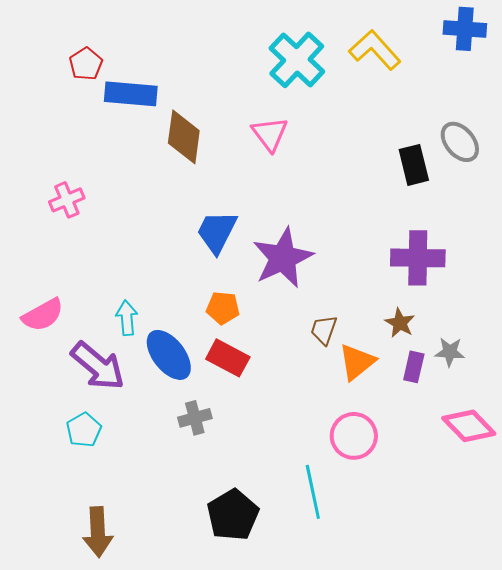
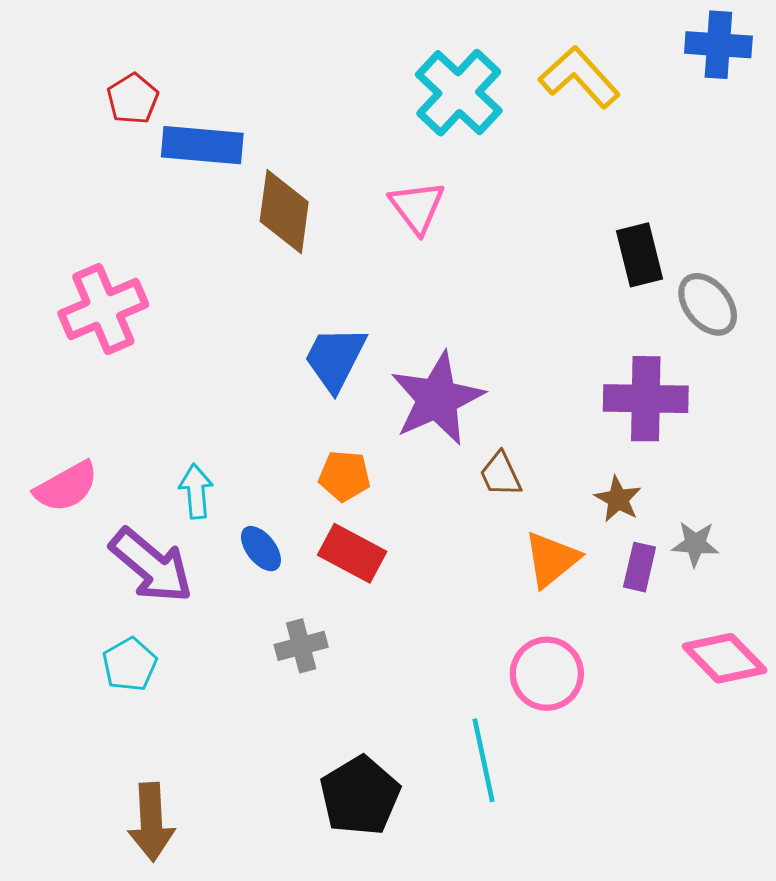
gray ellipse: (460, 142) -> (708, 304), moved
pink cross: (67, 200) -> (103, 309), size x1.6
brown trapezoid: (324, 330) -> (501, 474), moved, turned -44
blue ellipse: (169, 355) -> (261, 549), size x0.6

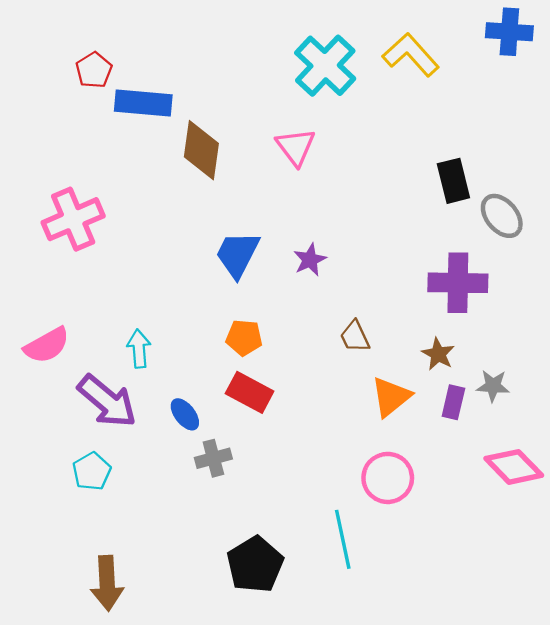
purple star: (437, 399) -> (310, 260), moved, size x0.5
blue ellipse: (261, 549) -> (185, 414), moved

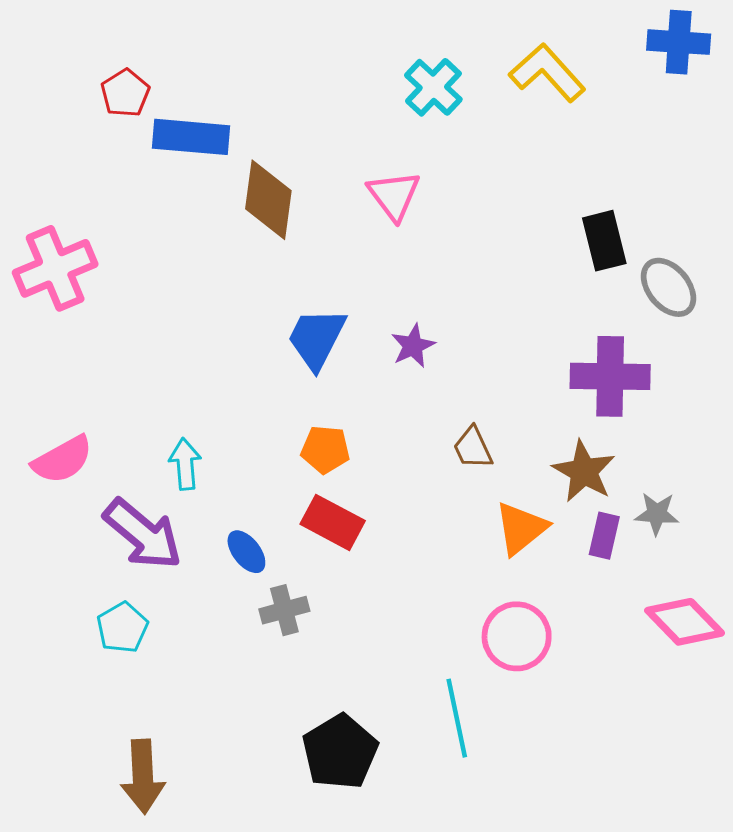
cyan cross: (325, 66) -> (433, 87), size x0.7
pink cross: (73, 219) -> (55, 268), moved
brown star: (438, 354) -> (584, 471), size x1.4

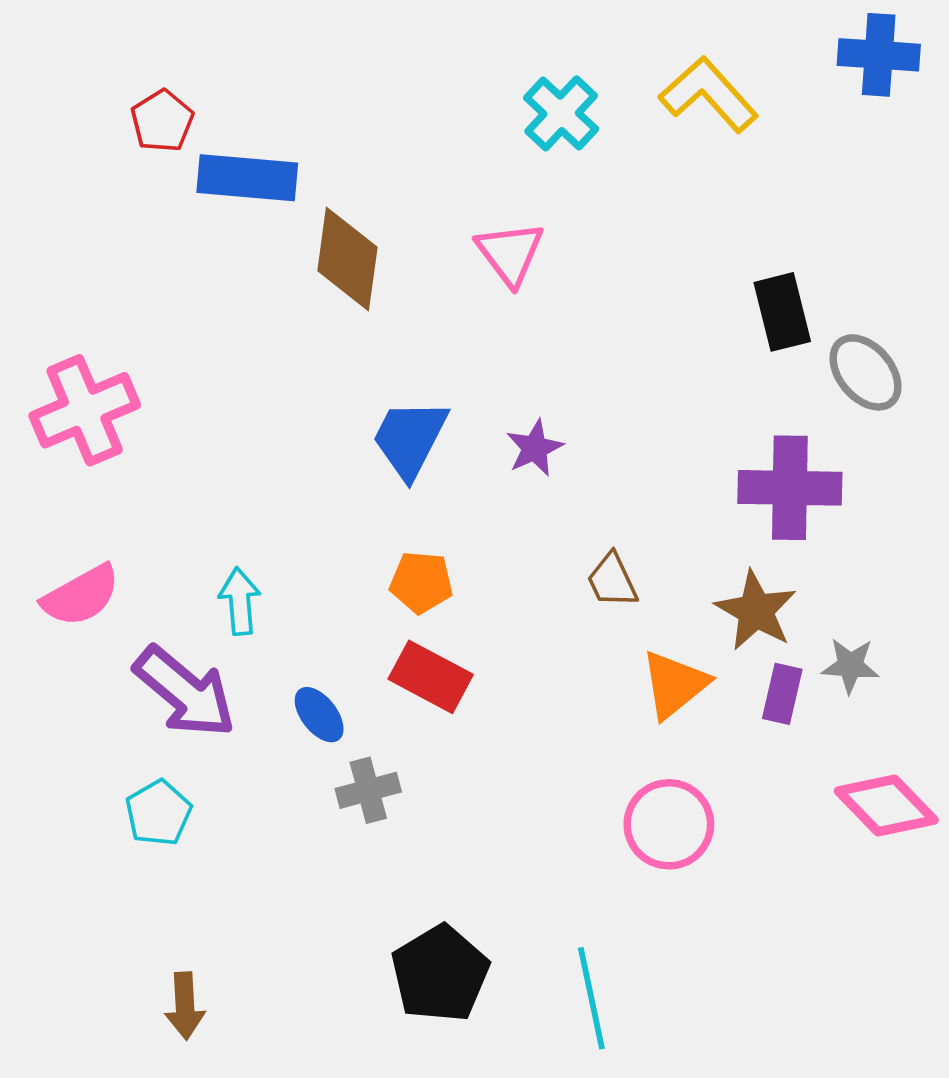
pink cross: (55, 268) -> (85, 410), moved
cyan line: (457, 718) -> (591, 998), moved
brown arrow: (143, 777) -> (185, 1006), size x0.7

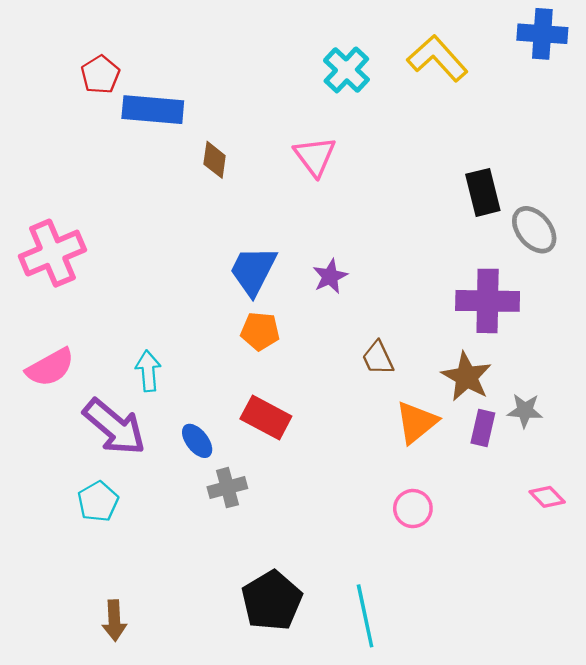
brown diamond: (347, 259) -> (215, 160), size x0.6
orange pentagon: (421, 582) -> (260, 331), moved
pink diamond: (886, 805) -> (547, 497), size x0.6
pink circle: (669, 824) -> (413, 509), size x0.7

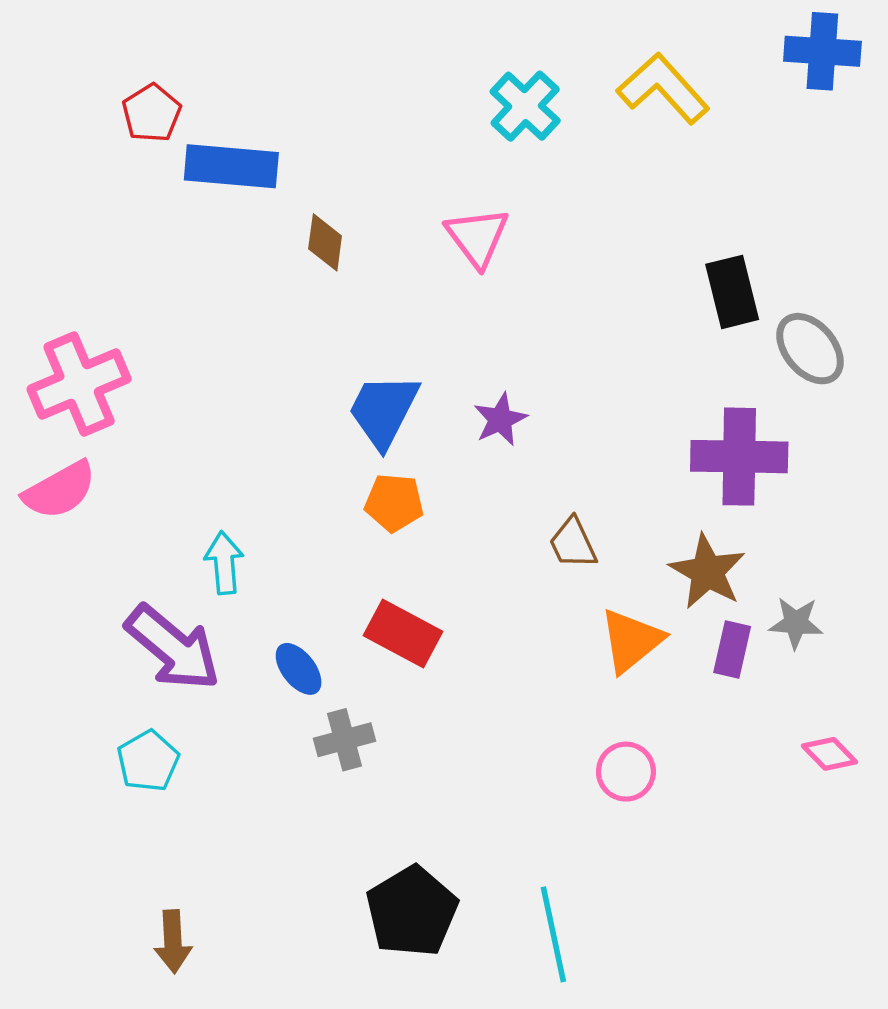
pink semicircle: (50, 367) -> (60, 490), moved

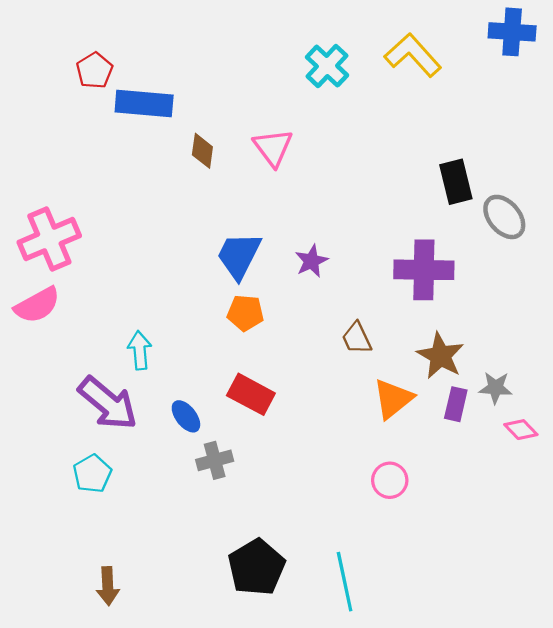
pink triangle: (477, 237) -> (273, 148), moved
purple cross: (739, 457) -> (424, 270), moved
pink diamond: (829, 754) -> (521, 430), moved

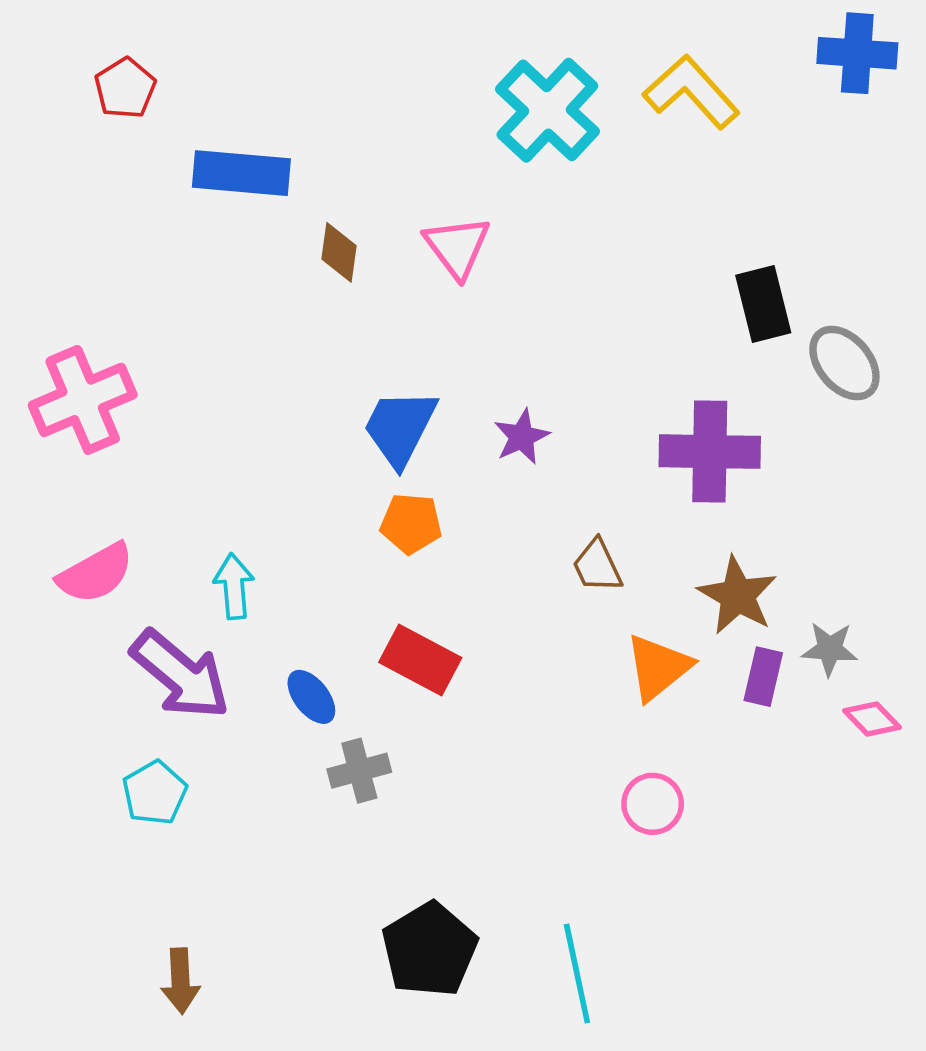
cyan cross: (327, 66) -> (547, 110), size x1.4
red pentagon: (95, 70) -> (125, 88), moved
pink semicircle: (37, 305) -> (96, 573), moved

